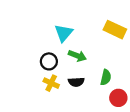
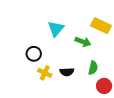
green arrow: (77, 56) -> (83, 42), moved
black circle: (49, 61) -> (34, 54), moved

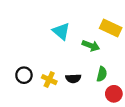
cyan triangle: (56, 29) -> (61, 31), turned -30
black circle: (34, 54) -> (24, 75), moved

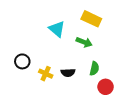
yellow rectangle: (111, 28) -> (91, 19), moved
black circle: (24, 75) -> (22, 61), moved

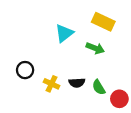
cyan triangle: (57, 29) -> (64, 33), turned 42
green semicircle: (94, 69) -> (99, 87), moved, turned 136

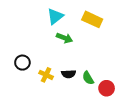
cyan triangle: (64, 33) -> (55, 16), moved
green arrow: (95, 48) -> (64, 38), moved

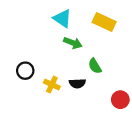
cyan triangle: (55, 16) -> (62, 18), turned -48
green semicircle: (88, 78) -> (95, 66), moved

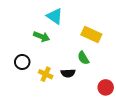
yellow rectangle: (104, 22) -> (91, 35), moved
green arrow: (73, 43) -> (42, 37), moved

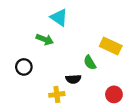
yellow rectangle: (91, 35) -> (111, 46), moved
yellow cross: (46, 74) -> (57, 94), moved, turned -32

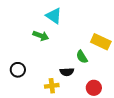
black circle: (24, 67) -> (18, 70), moved
red circle: (114, 94) -> (94, 88), moved

